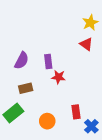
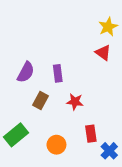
red star: (59, 77) -> (75, 102), moved
brown rectangle: (26, 88) -> (41, 100), moved, turned -48

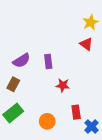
purple semicircle: (26, 72) -> (21, 61), turned 30
brown rectangle: (41, 100) -> (13, 84), moved

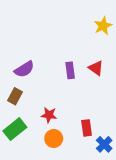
red triangle: (86, 44) -> (96, 68), moved
purple rectangle: (48, 62) -> (70, 70), moved
red star: (63, 85) -> (49, 115), moved

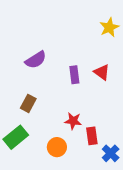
purple semicircle: (24, 69) -> (36, 60), moved
brown rectangle: (15, 96) -> (28, 103), moved
red star: (49, 115) -> (73, 121), moved

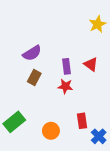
brown rectangle: (28, 103) -> (34, 78), moved
red star: (73, 121) -> (65, 86), moved

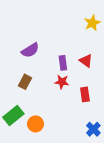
brown rectangle: (34, 78) -> (25, 82), moved
red rectangle: (82, 121) -> (85, 94), moved
orange circle: (51, 131) -> (35, 124), moved

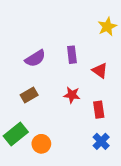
purple rectangle: (63, 63) -> (72, 55), moved
brown rectangle: (25, 82) -> (29, 95), turned 32
blue cross: (93, 129) -> (101, 141), moved

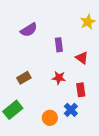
purple semicircle: (35, 58) -> (29, 30), moved
blue cross: (101, 141) -> (71, 110), moved
orange circle: (41, 144) -> (50, 118), moved

